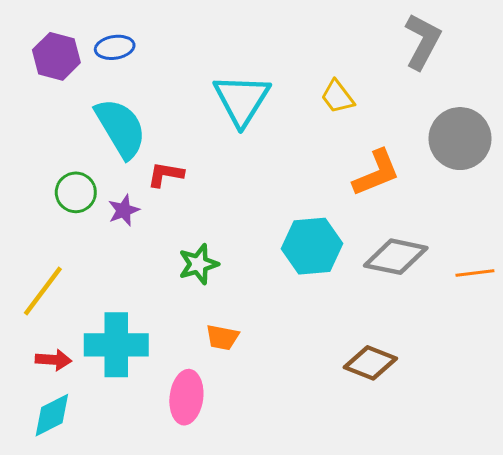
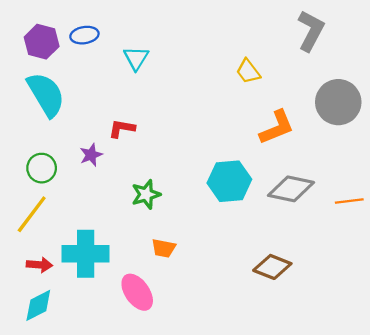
cyan triangle: (242, 100) -> (136, 58), moved, size x0.6
cyan semicircle: (121, 128) -> (46, 94), moved
green circle: (76, 192) -> (42, 168), moved
pink ellipse: (186, 397) -> (137, 292), turned -42

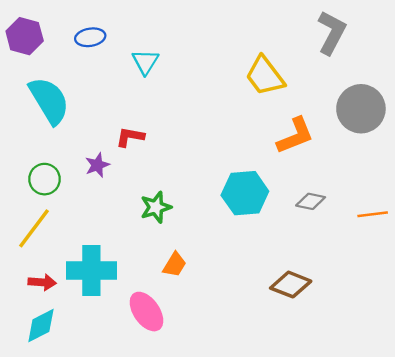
purple hexagon: (42, 42) -> (25, 36), moved
yellow trapezoid: (248, 71) -> (265, 76), size x1.5
gray diamond: (291, 189) -> (311, 201), size x0.6
orange trapezoid: (164, 248) -> (175, 265), turned -70

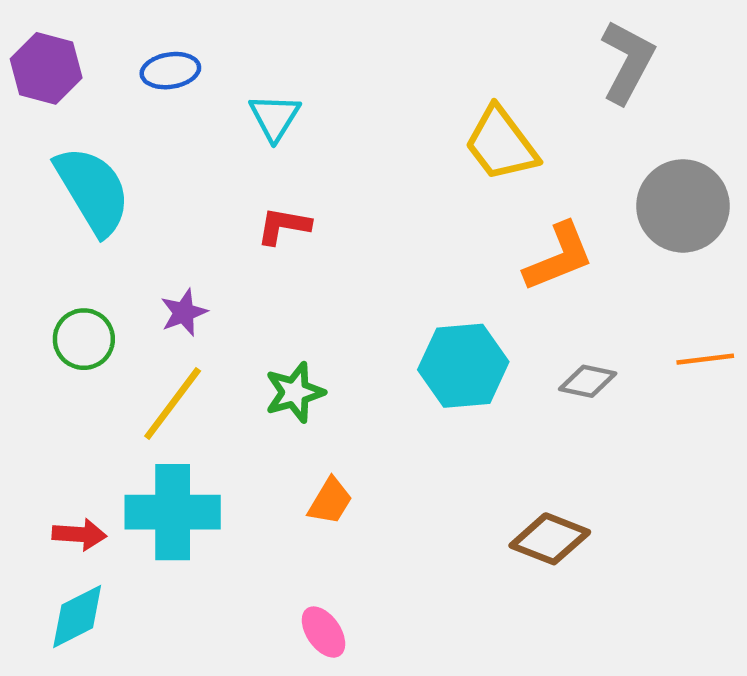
red L-shape: (130, 137) -> (284, 226), moved
orange line: (373, 214) -> (705, 359), moved
yellow line: (34, 228) -> (173, 403), moved
pink ellipse: (146, 312) -> (324, 632), moved, size x0.7

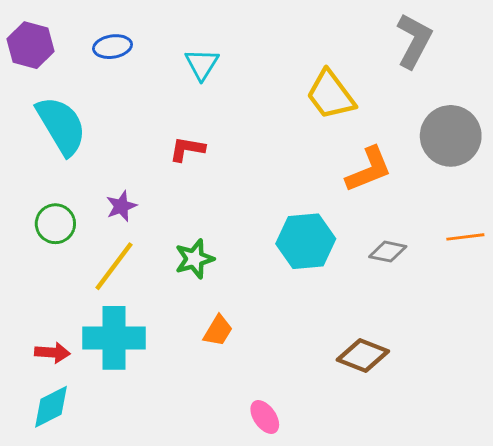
cyan triangle: (275, 117) -> (202, 64), moved
pink ellipse: (324, 632) -> (265, 417), moved

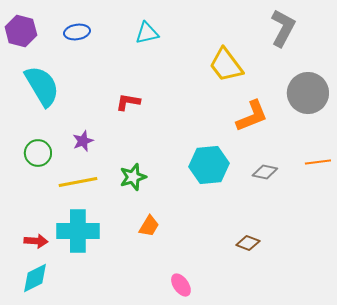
cyan triangle: (202, 64) -> (147, 33), moved, turned 45
yellow line: (114, 266) -> (78, 182), turned 42
brown diamond: (363, 356) -> (248, 243), size x0.7

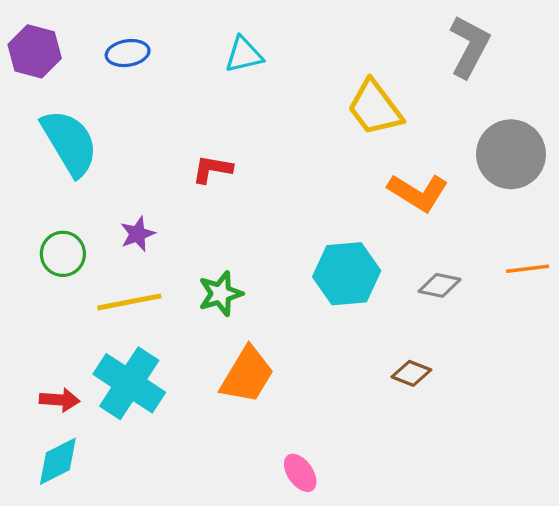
orange L-shape: (252, 116) -> (418, 192), turned 54
orange trapezoid: (149, 226) -> (247, 375), size x1.6
cyan cross: (78, 231) -> (129, 383), turned 33
brown diamond: (248, 243) -> (411, 373), moved

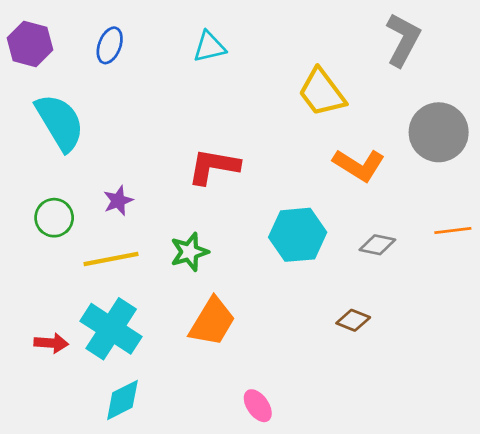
blue ellipse: (128, 53) -> (110, 45), turned -60
red L-shape: (212, 169) -> (214, 166), moved, size x1.5
cyan diamond: (58, 461) -> (122, 400), moved

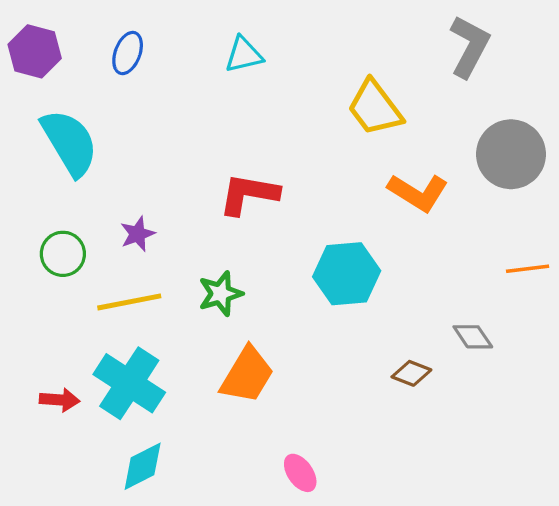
gray diamond: (377, 245) -> (473, 337), moved, turned 44

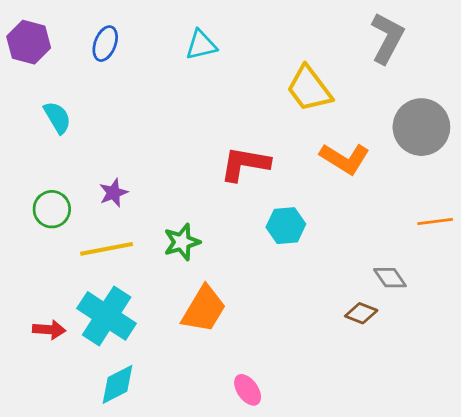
cyan semicircle: (69, 143) -> (57, 117), size x0.6
red L-shape: (249, 194) -> (245, 164), moved
cyan hexagon: (347, 274) -> (286, 226), size x0.7
brown diamond: (411, 373) -> (361, 313), moved

